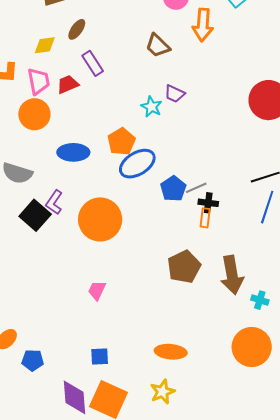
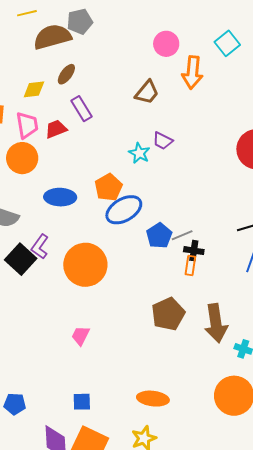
brown trapezoid: (158, 46) -> (147, 92), turned -96

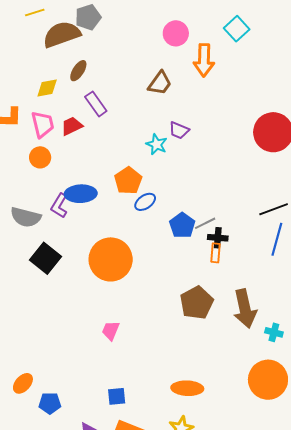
orange circle: (22, 158) -> (40, 157), size x0.7
blue ellipse: (124, 210) -> (145, 202), size x0.6
purple L-shape: (40, 247) -> (59, 206), moved

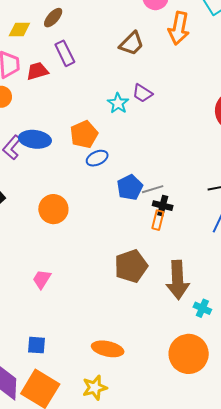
orange circle: (111, 259) -> (53, 209), size x0.7

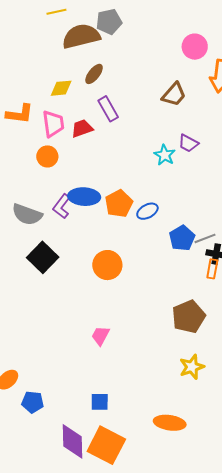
orange pentagon: (84, 134) -> (119, 204), moved
orange ellipse: (108, 349) -> (170, 423), moved
yellow star: (95, 388) -> (192, 367), moved

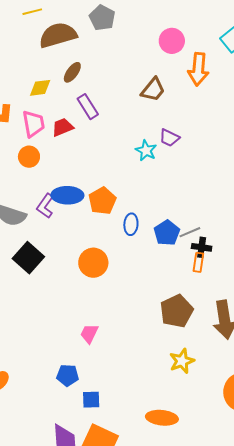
gray pentagon: (109, 22) -> (102, 18), moved, turned -30
blue ellipse: (147, 211) -> (131, 224), moved, turned -55
blue pentagon: (33, 402) -> (68, 375), moved

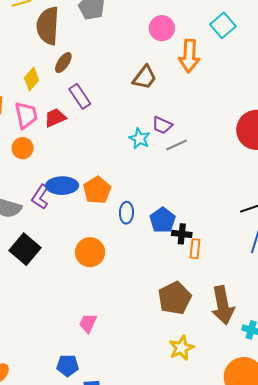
brown semicircle: (58, 35) -> (48, 26), turned -69
yellow diamond: (40, 88) -> (32, 79), turned -40
gray line: (190, 232) -> (177, 145), moved
black cross: (202, 247) -> (182, 234), moved

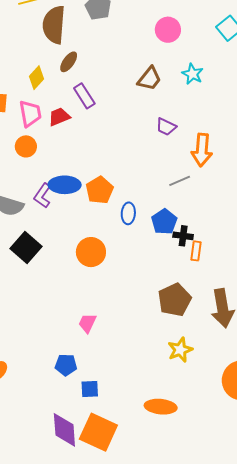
orange arrow: (189, 56) -> (202, 150), moved
cyan star: (139, 138) -> (193, 74), moved
gray line: (177, 145) -> (180, 181), moved

